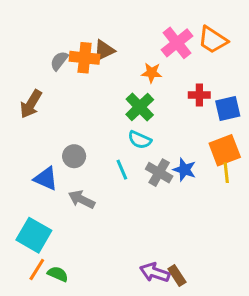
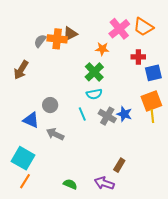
red cross: (199, 95) -> (138, 57), moved
cyan semicircle: (140, 140) -> (94, 94), turned -35
green semicircle: (58, 274) -> (70, 184), moved
brown rectangle: (177, 275) -> (119, 165), moved, turned 64

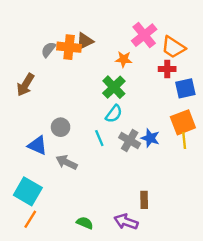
orange trapezoid: (143, 27) -> (173, 47), moved
cyan semicircle: (94, 94) -> (114, 114), turned -42
brown rectangle: (119, 165) -> (144, 200), turned -32

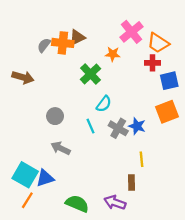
brown arrow: (25, 85) -> (23, 77), turned -105
green cross: (114, 87) -> (91, 74), moved
yellow line: (184, 140) -> (141, 159), moved
blue triangle: (38, 145) -> (45, 178), moved, turned -42
green semicircle: (85, 223) -> (77, 204), size x1.5

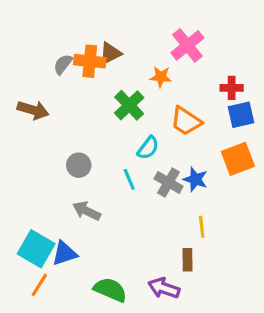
orange trapezoid: (158, 43) -> (186, 121), moved
red cross: (153, 63) -> (232, 88), moved

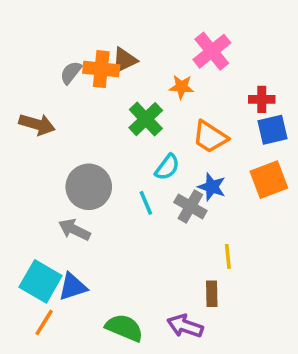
gray circle: (79, 165) -> (89, 187), size x1.6
blue star: (195, 179) -> (212, 187), moved
gray arrow: (87, 211) -> (74, 230), moved

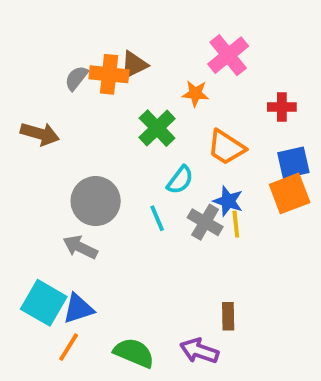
blue square: (272, 130) -> (293, 163), moved
yellow line: (228, 256) -> (236, 224), moved
orange line: (44, 322) -> (69, 347), moved

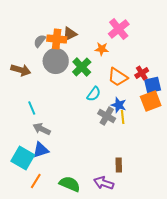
red cross: (282, 107) -> (142, 73), moved, turned -32
gray circle: (96, 201) -> (56, 61), moved
cyan line: (157, 218) -> (32, 108), moved
blue triangle: (78, 309) -> (41, 150), moved

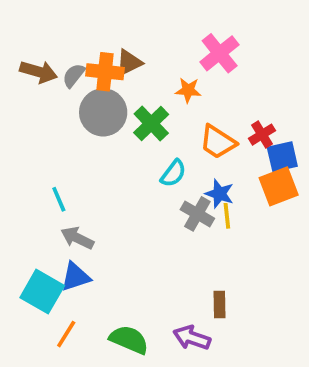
brown arrow: (21, 70) -> (39, 72), moved

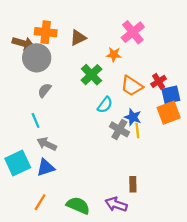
orange cross: (105, 72) -> (46, 32), moved
gray semicircle: (74, 75) -> (45, 90), moved
gray circle: (103, 112) -> (37, 58), moved
cyan square: (42, 292) -> (18, 163), moved, turned 35

